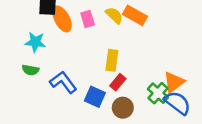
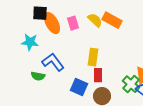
green semicircle: (30, 70) -> (38, 76), moved
blue L-shape: (63, 82) -> (53, 62), moved
red rectangle: (118, 82) -> (98, 75), turned -40

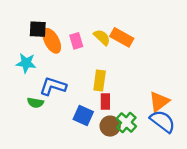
blue L-shape: (53, 62) -> (53, 86), turned -35
green cross: (131, 84) -> (126, 123), moved

